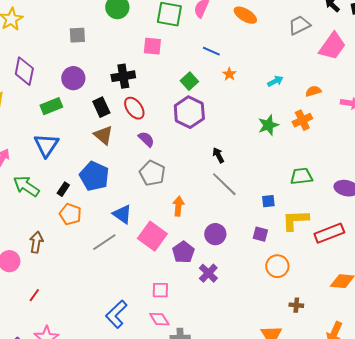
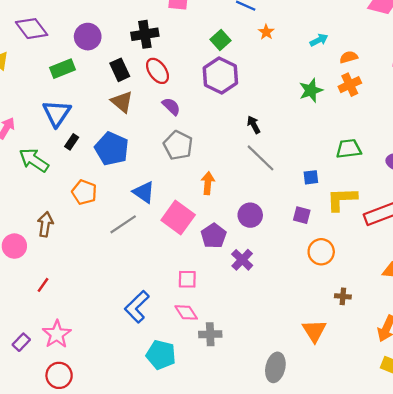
purple diamond: (24, 71) -> (32, 29), turned -48
orange semicircle: (313, 91) -> (349, 57), moved
black rectangle: (63, 189) -> (72, 142), moved

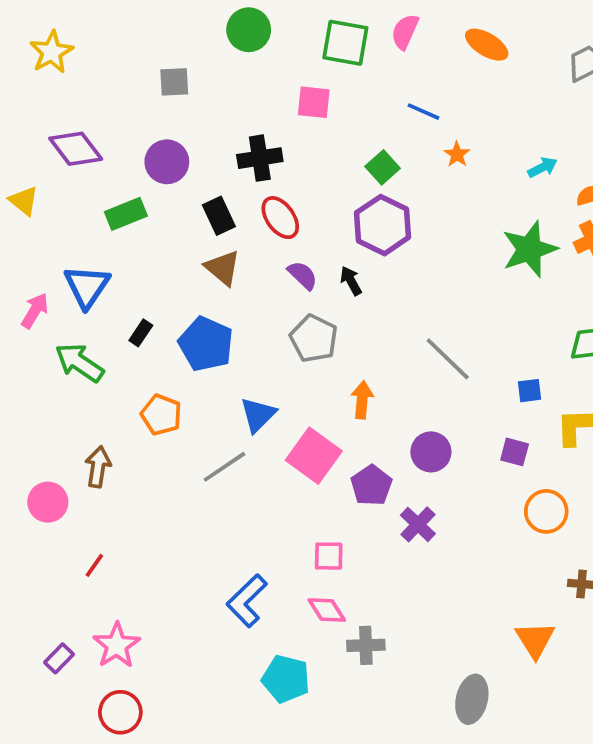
green star: (311, 90) -> (529, 249), size x1.4
blue triangle: (57, 113) -> (87, 286), moved
black arrow: (254, 125) -> (351, 281), moved
blue triangle: (144, 192) -> (258, 415), turned 40

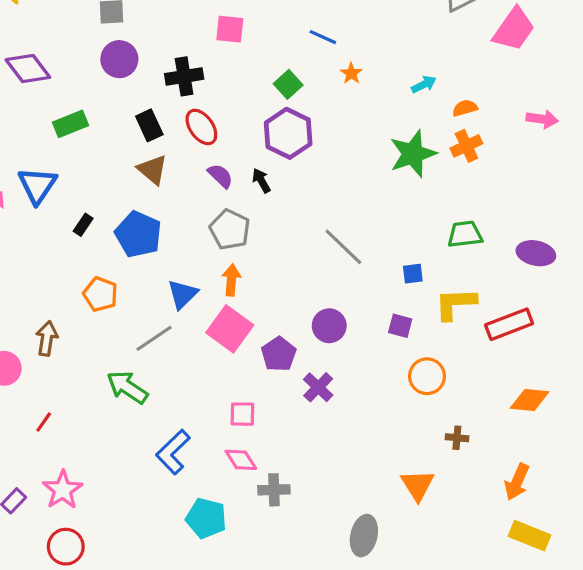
purple circle: (167, 162) -> (119, 59), moved
green arrow: (79, 363) -> (127, 387), moved
orange arrow: (362, 400) -> (231, 280), moved

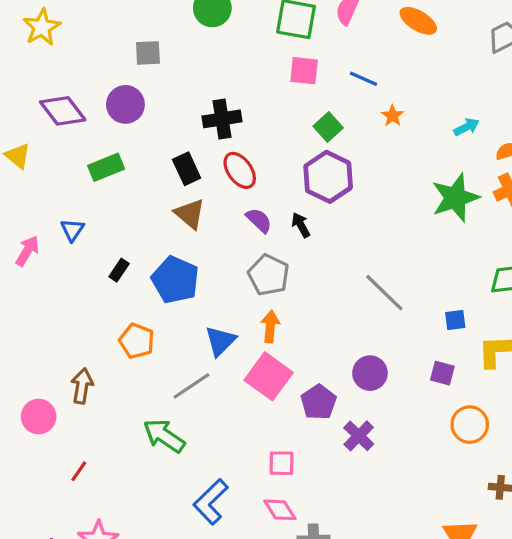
pink square: (230, 29) -> (304, 71), moved
purple circle: (119, 59) -> (125, 104), moved
blue triangle: (37, 185) -> (72, 230), size x0.6

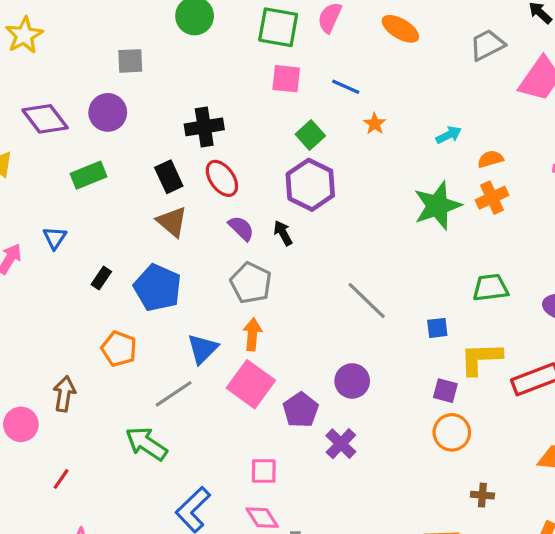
purple square: (442, 373) -> (445, 391), moved

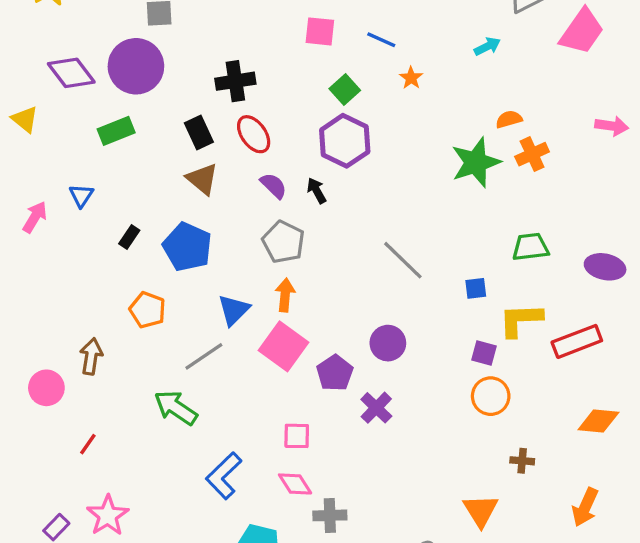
purple circle: (108, 112) -> (136, 66), size x1.4
cyan arrow: (449, 135) -> (487, 46), moved
orange semicircle: (490, 159) -> (509, 119), moved

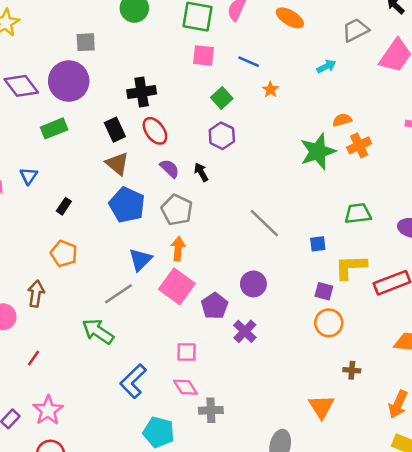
purple hexagon: (345, 141) -> (222, 136), size x0.7
blue pentagon: (187, 247) -> (127, 205), moved
orange pentagon: (148, 310) -> (64, 254), moved

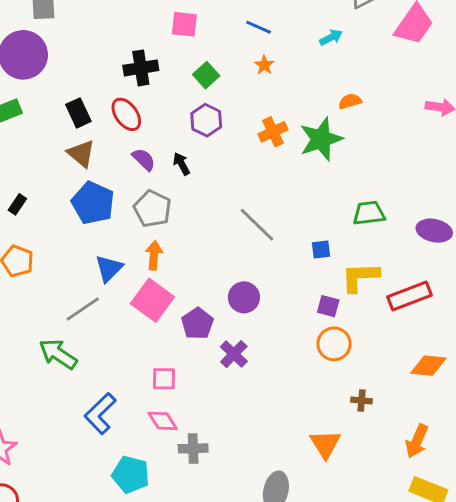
blue line: (249, 62) -> (258, 27), moved
black cross: (142, 92) -> (141, 68), moved
orange cross: (359, 145) -> (273, 132), moved

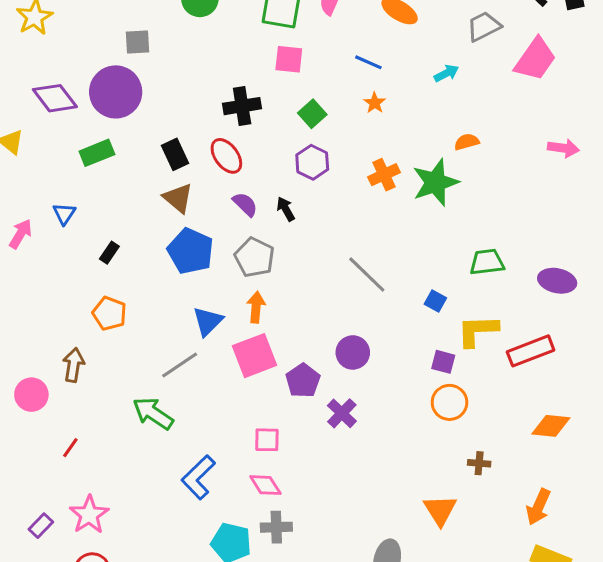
blue square: (321, 249) -> (435, 301), turned 36
pink square: (152, 300) -> (254, 356), turned 33
gray cross: (193, 448) -> (276, 527), moved

